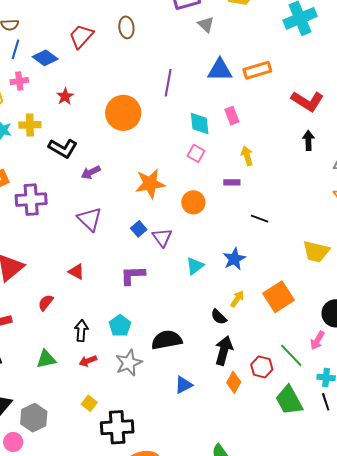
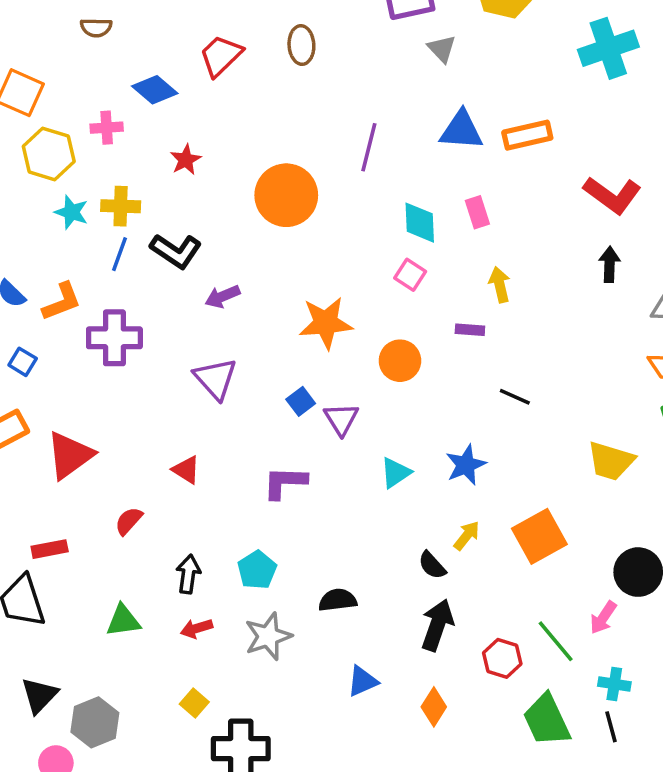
blue line: (15, 49) -> (119, 254), moved
black semicircle: (167, 340) -> (338, 600), size x0.7
orange diamond: (234, 382) -> (434, 707), moved

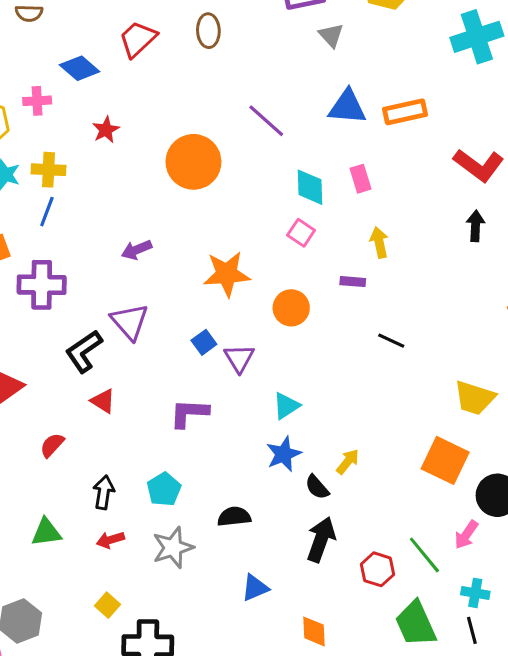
purple line: (369, 147) -> (266, 121), turned -63
black L-shape: (176, 251) -> (84, 351), moved, turned 111
blue star: (466, 465) -> (284, 454), moved
orange square: (539, 536) -> (445, 460), moved, turned -36
orange diamond: (434, 707) -> (314, 631), moved, turned -36

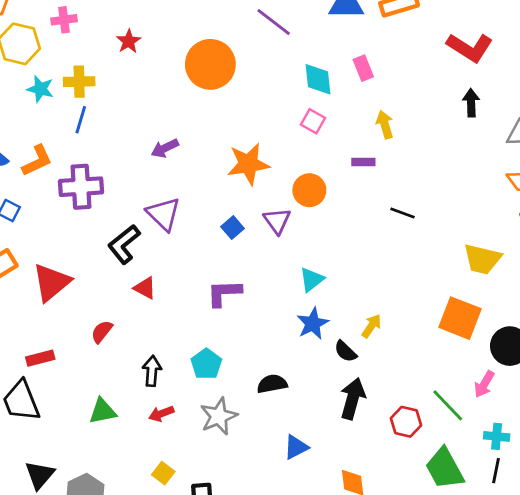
purple triangle: (239, 358) -> (277, 221), moved
black line: (472, 630) -> (496, 471), turned 30

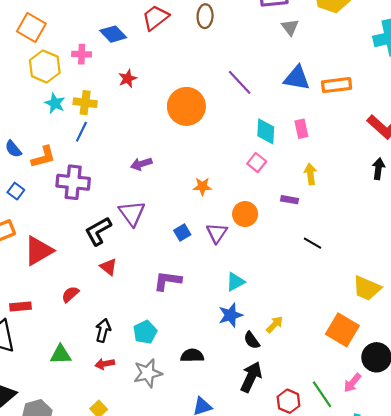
orange star: (248, 164) -> (202, 186), size x0.6

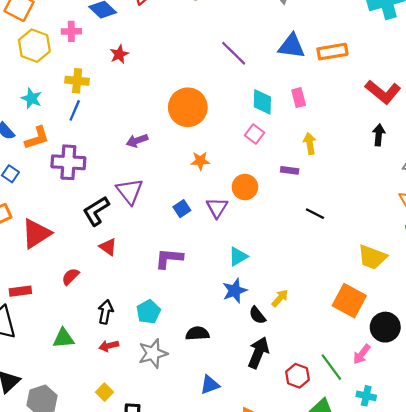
cyan star: (55, 103) -> (31, 98), moved
orange circle: (186, 106) -> (188, 107), moved

